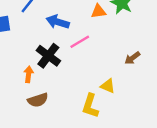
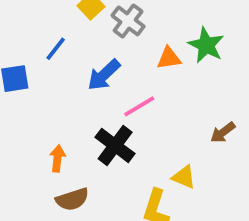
blue arrow: (58, 22) -> (104, 75), turned -60
black cross: (48, 56) -> (115, 145), moved

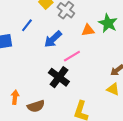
orange arrow: (57, 158) -> (15, 97), moved
yellow triangle: (184, 177) -> (113, 89), moved

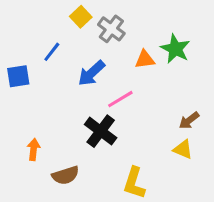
orange arrow: (15, 97) -> (34, 149), moved

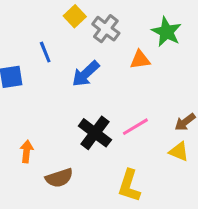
green star: (175, 49) -> (166, 32), moved
blue line: (52, 52) -> (45, 52), turned -60
pink line: (120, 99) -> (135, 127), moved

